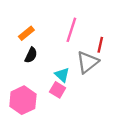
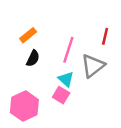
pink line: (71, 30) -> (68, 50), moved
red line: (100, 45) -> (105, 36), moved

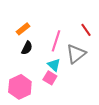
red line: (105, 36) -> (86, 30), turned -48

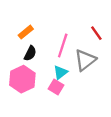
cyan triangle: (54, 65) -> (60, 72), turned 40
pink hexagon: (20, 87) -> (22, 79), moved

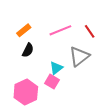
pink line: (63, 46) -> (60, 30), moved, turned 50
pink hexagon: (22, 79) -> (26, 92), moved

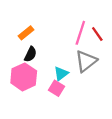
pink line: (60, 30) -> (80, 33), moved, turned -50
pink hexagon: (26, 92) -> (24, 77), moved

